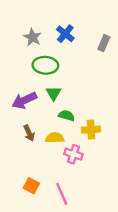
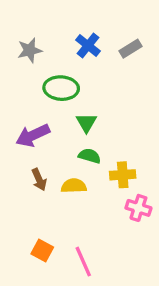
gray star: (33, 37) -> (30, 50), moved, turned 30
gray rectangle: (104, 43) -> (131, 49), moved, turned 35
green triangle: (54, 93) -> (86, 123), moved
pink cross: (73, 154) -> (138, 208), moved

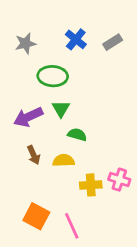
green triangle: (86, 123) -> (61, 109), moved
yellow cross: (123, 175) -> (91, 185), moved
orange square: (42, 250) -> (36, 216), size x1.4

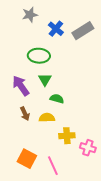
gray rectangle: (113, 42) -> (83, 31), size x1.5
gray star: (25, 43) -> (30, 15), moved
purple arrow: (28, 117) -> (21, 86), turned 80
pink cross: (119, 180) -> (88, 148), moved

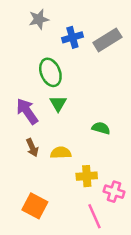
blue cross: (56, 29) -> (72, 37), turned 35
green ellipse: (39, 56) -> (50, 72), turned 65
green semicircle: (57, 99) -> (101, 128), moved
pink line: (53, 166) -> (94, 216), moved

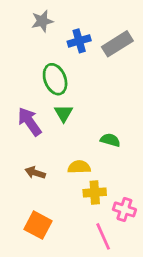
brown arrow: (32, 148) -> (35, 173), moved, turned 132
yellow semicircle: (61, 153) -> (79, 167), moved

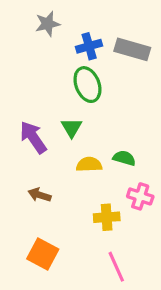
gray rectangle: (117, 44) -> (132, 49), turned 48
green ellipse: (55, 79) -> (87, 85), moved
yellow semicircle: (79, 167) -> (89, 164), moved
pink cross: (124, 209) -> (140, 196), moved

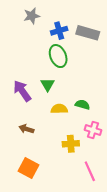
pink line: (116, 267) -> (90, 171), moved

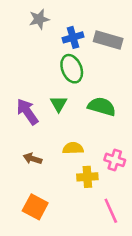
green semicircle: (82, 105) -> (102, 107), moved, size x1.5
yellow semicircle: (59, 109) -> (73, 148), moved

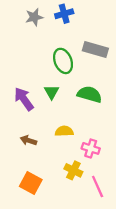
blue cross: (73, 37) -> (64, 14), moved
gray rectangle: (108, 40) -> (95, 49), moved
pink cross: (115, 160) -> (91, 148), moved
yellow cross: (87, 177) -> (73, 170), moved, turned 30

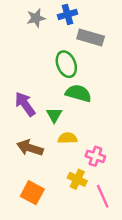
gray rectangle: (95, 49) -> (91, 37), moved
green triangle: (52, 92) -> (54, 115), moved
green semicircle: (90, 94) -> (78, 93), moved
brown arrow: (28, 140) -> (30, 148), size x1.5

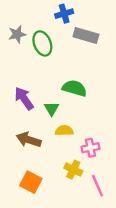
gray star: (36, 18) -> (17, 34), moved
green ellipse: (66, 64) -> (42, 43), moved
pink cross: (95, 156) -> (91, 148), turned -30

